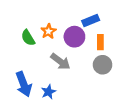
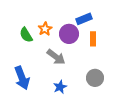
gray circle: (103, 65) -> (95, 78), moved
blue star: (49, 92) -> (60, 87), moved

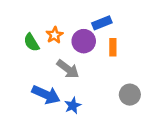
blue arrow: (22, 78) -> (46, 95), moved, turned -45
gray circle: (95, 78) -> (130, 95), moved

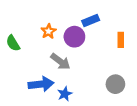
green semicircle: (31, 42) -> (13, 43), moved
orange rectangle: (113, 47) -> (121, 40), moved
blue arrow: (46, 95) -> (41, 84), turned -30

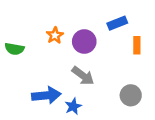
blue rectangle: (91, 21) -> (117, 23), moved
green semicircle: (13, 43) -> (15, 49), turned -49
gray arrow: (60, 62) -> (83, 76), moved

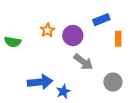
gray arrow: (83, 76) -> (83, 62), moved

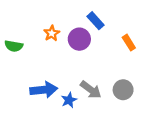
blue rectangle: (101, 20) -> (95, 21), moved, turned 70
orange rectangle: (118, 39) -> (129, 43), turned -32
gray arrow: (83, 62) -> (91, 90), moved

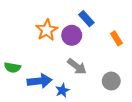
orange star: (52, 33) -> (47, 30), size x1.5
green semicircle: (14, 46) -> (12, 68), moved
gray arrow: (91, 90) -> (77, 66), moved

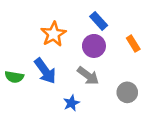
purple circle: (72, 35) -> (94, 46), moved
blue arrow: (39, 81) -> (45, 71), moved, turned 60

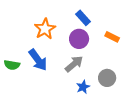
orange rectangle: (133, 44) -> (112, 37), turned -32
gray arrow: (88, 76) -> (74, 64), turned -78
blue star: (71, 103) -> (83, 87), moved

